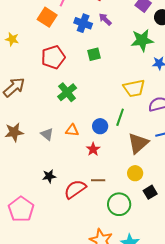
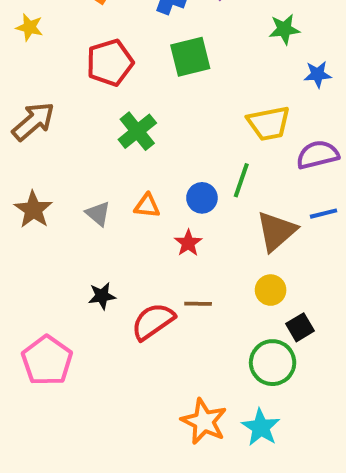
green star: (142, 40) -> (284, 29), size x0.7
green square: (94, 54) -> (190, 57), size x1.5
brown star: (14, 132) -> (33, 210), turned -30
green circle: (119, 204) -> (273, 363), moved

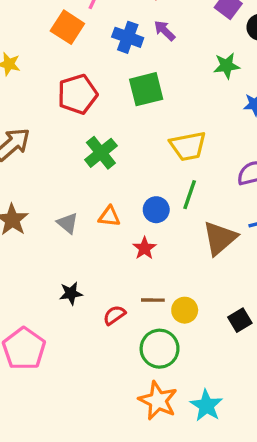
yellow trapezoid: (269, 123) -> (188, 146), moved
yellow circle: (271, 290) -> (185, 310), moved
red semicircle: (153, 321) -> (114, 315), size x0.6
green circle: (273, 363) -> (160, 349), moved

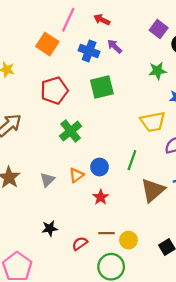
yellow trapezoid: (188, 146) -> (153, 122), moved
blue circle: (156, 210) -> (100, 167), moved
orange triangle: (109, 216) -> (76, 175), turned -42
gray triangle: (67, 223) -> (47, 180), turned 35

